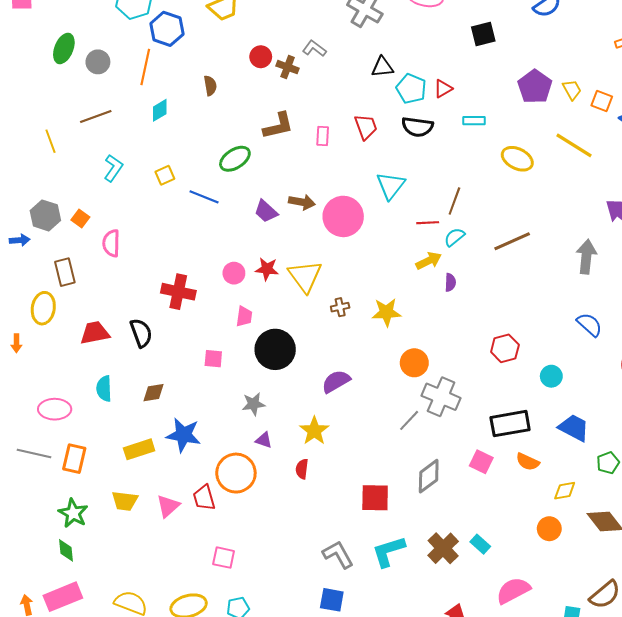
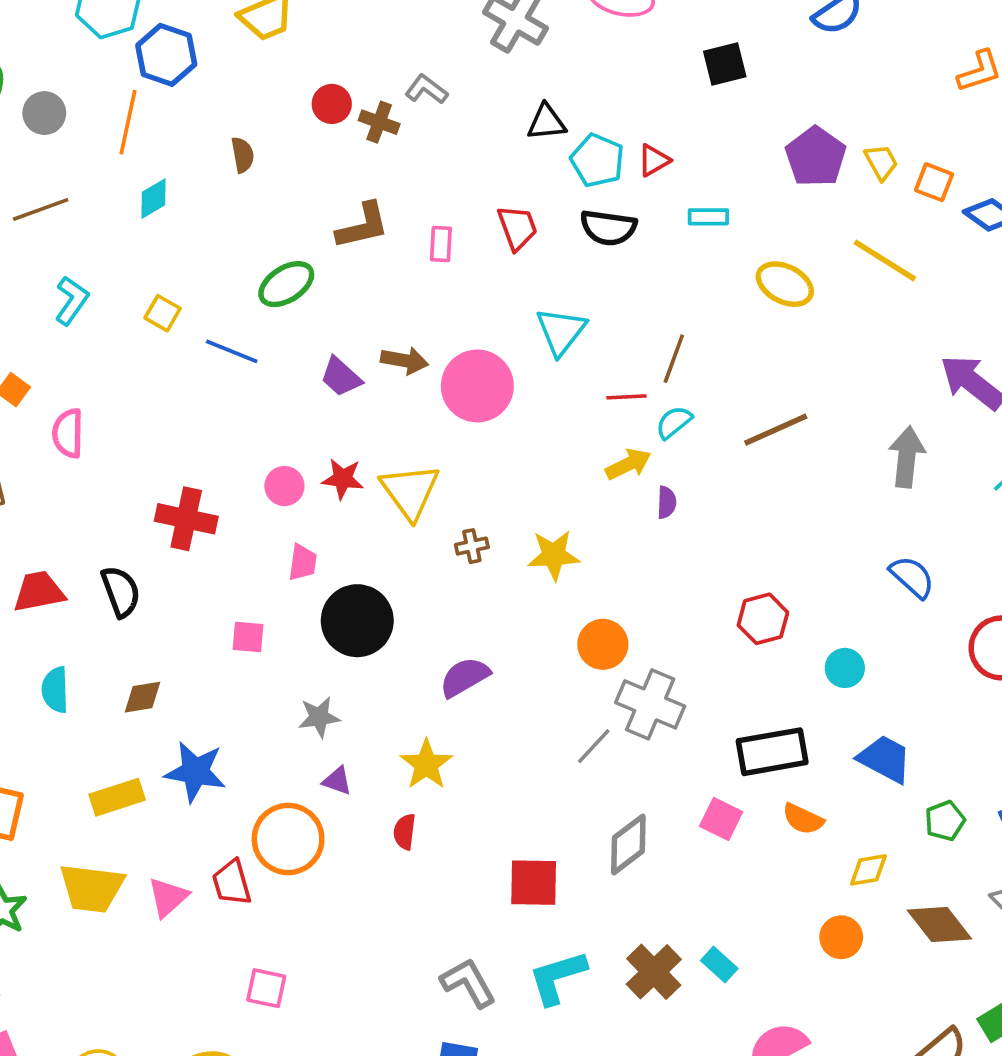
yellow square: (165, 175) -> (163, 313), turned -36
yellow trapezoid: (125, 501) -> (92, 888), size x1.4

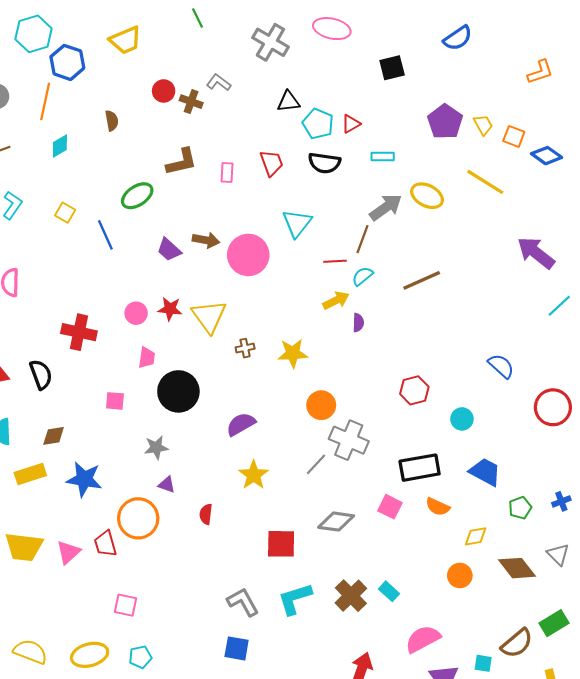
blue line: (232, 351) -> (105, 235), turned 44
gray arrow: (907, 457) -> (386, 207), moved, turned 48
yellow star: (426, 764) -> (254, 475), moved
yellow rectangle: (117, 797) -> (30, 474), moved
gray diamond: (628, 844) -> (336, 522), turned 45

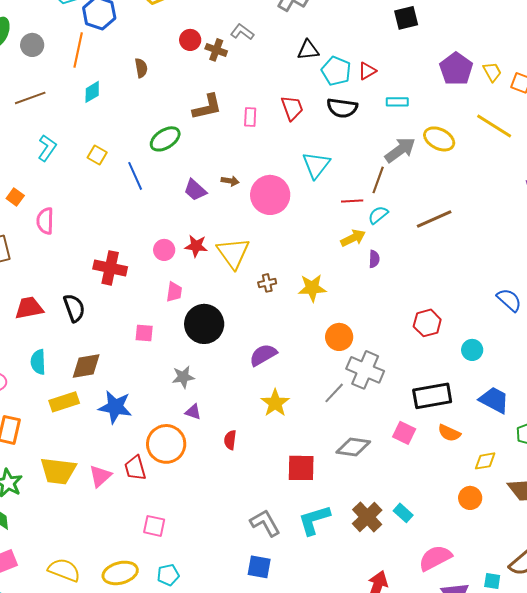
brown arrow: (206, 240) -> (230, 181), size x0.7
brown diamond: (54, 436) -> (86, 366), size x1.4

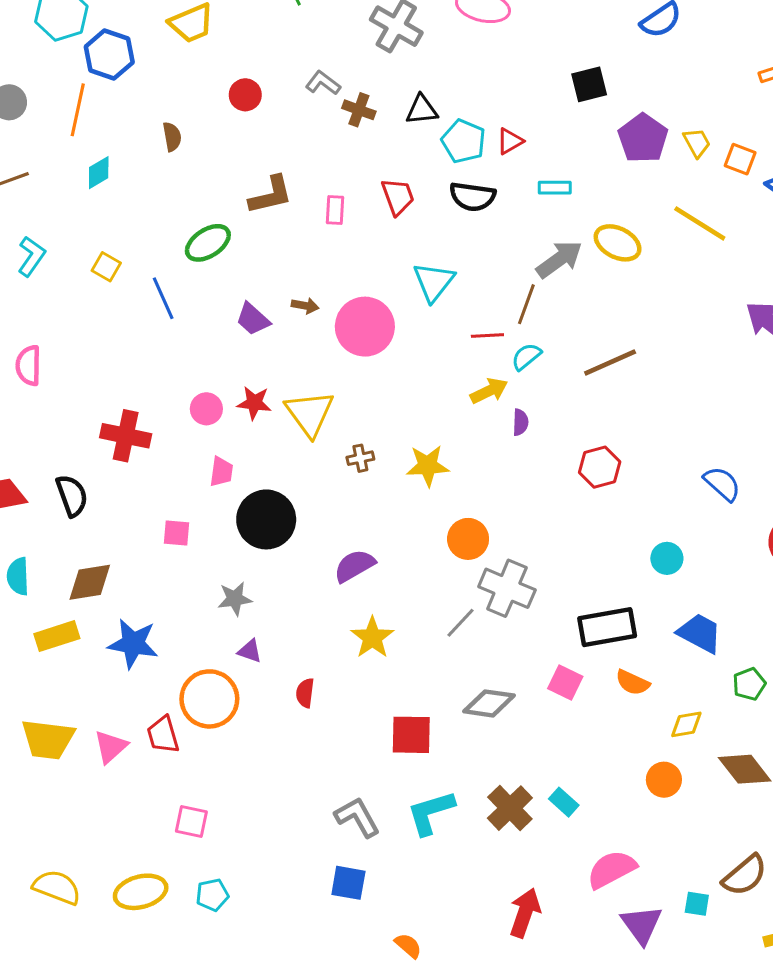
black square: (406, 18) -> (589, 84), moved
brown cross: (216, 50) -> (359, 110), moved
red hexagon: (427, 323) -> (600, 467), moved

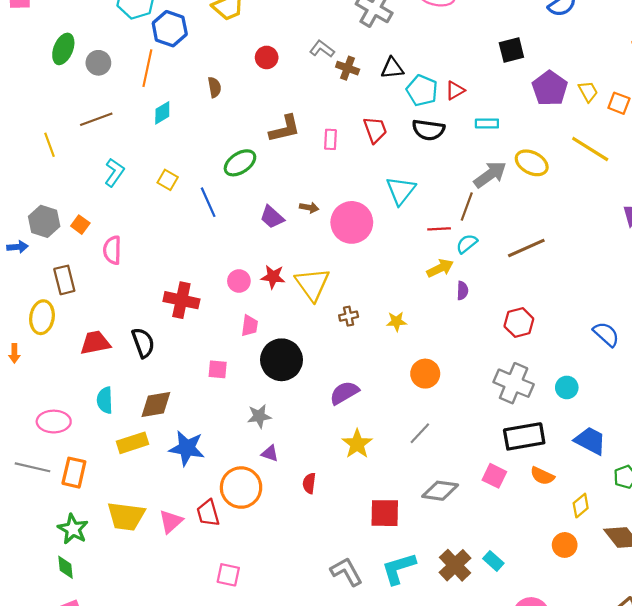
yellow star: (428, 466) -> (396, 321), size x0.7
gray cross: (507, 588) -> (514, 383), moved
yellow diamond: (686, 724) -> (581, 506), turned -30

